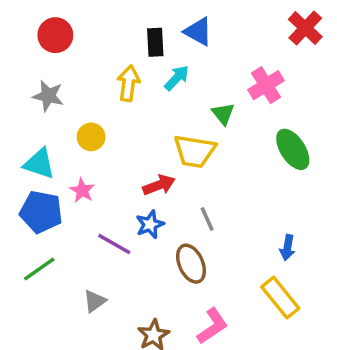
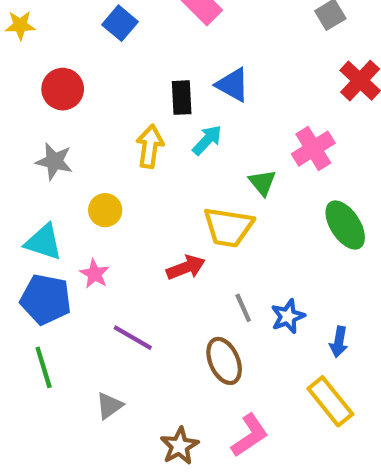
blue star: (150, 224) -> (288, 316), moved
green line: (39, 269) -> (44, 367), turned -72

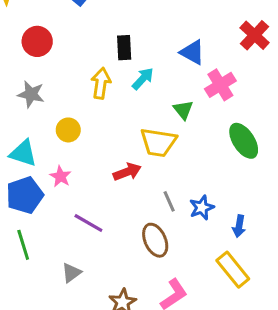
blue triangle: (233, 85) -> (192, 52), moved
blue pentagon: (46, 299) -> (25, 195), turned -30

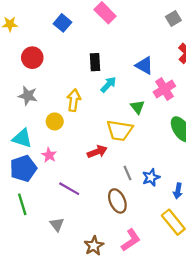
yellow arrow: (101, 83) -> (74, 100), moved
gray triangle: (71, 273) -> (57, 224), turned -32

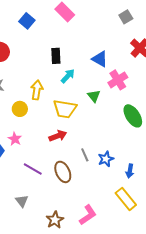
yellow trapezoid: (120, 130) -> (65, 109), moved
brown ellipse: (117, 201) -> (63, 172), moved

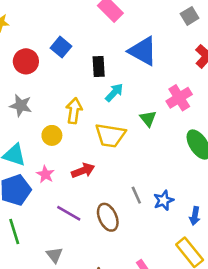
blue square: (27, 21) -> (61, 47), moved
blue triangle: (100, 59) -> (143, 51), moved, size x1.4
red arrow: (58, 136) -> (83, 170), moved

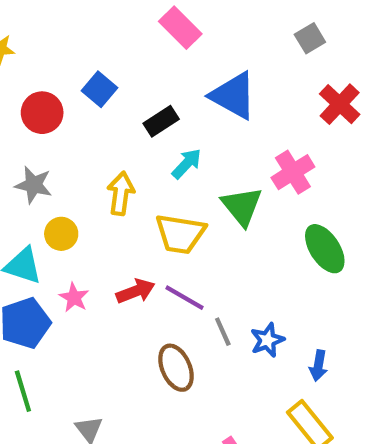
black rectangle: (99, 67) -> (161, 121), turned 60
green triangle: (148, 119) -> (242, 206), size x1.5
yellow circle: (52, 135) -> (61, 234), moved
purple line: (69, 213) -> (185, 298), moved

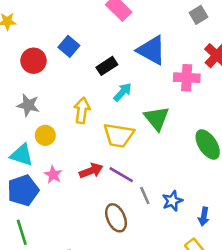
pink cross: (293, 172) -> (187, 78), moved, turned 35

